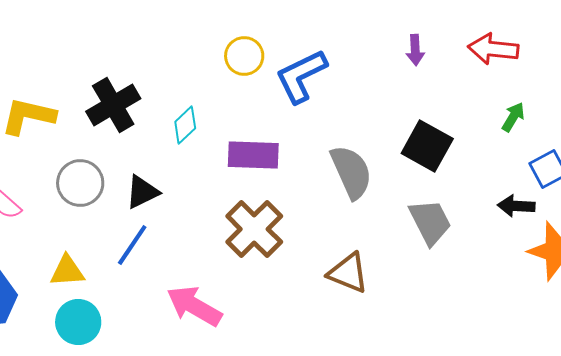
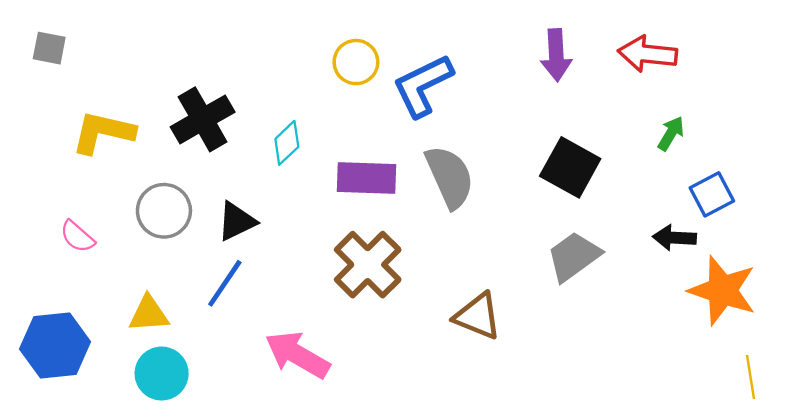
purple arrow: (415, 50) -> (556, 55), size x1.4
gray semicircle: (351, 172) -> (450, 177), moved
gray trapezoid: (430, 222) -> (574, 256), turned -99

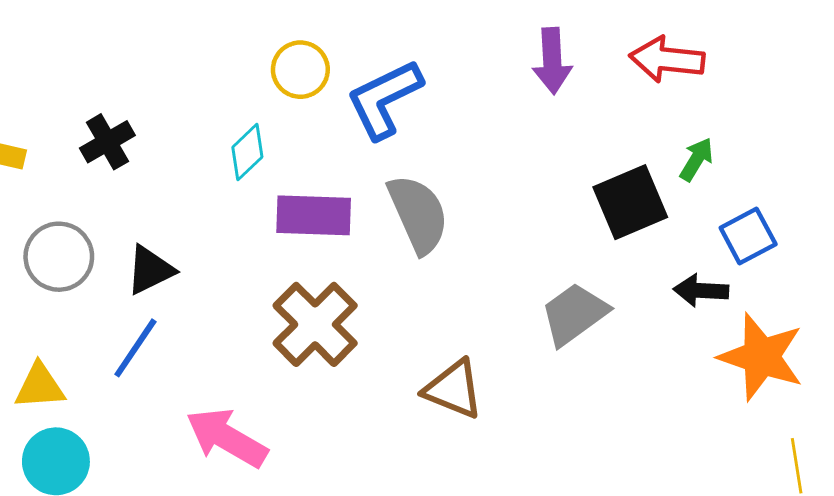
black cross: (203, 119) -> (107, 142), size x0.7
cyan diamond: (287, 143) -> (247, 152), moved
black square: (570, 167) -> (630, 202), moved, turned 38

